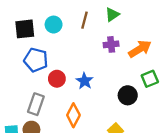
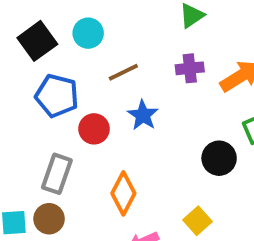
brown line: (85, 20) -> (123, 72), moved, turned 49
black square: (25, 29) -> (37, 41), turned -30
blue star: (85, 81) -> (143, 115), moved

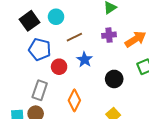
black circle: (219, 158) -> (114, 79), moved

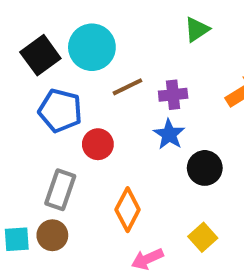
cyan circle: (56, 17) -> (92, 47), size x1.5
purple cross: (109, 35) -> (173, 95), moved
blue star: (85, 60) -> (169, 134), moved

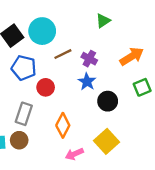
purple cross: (173, 95) -> (89, 59), turned 35
yellow square: (203, 237) -> (106, 141), size x1.5

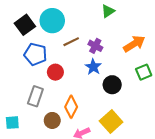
brown circle: (19, 140) -> (52, 120), moved

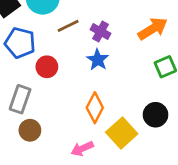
black circle: (112, 85) -> (156, 115), moved
orange diamond: (71, 107) -> (95, 108), moved
brown circle: (52, 120) -> (30, 130), moved

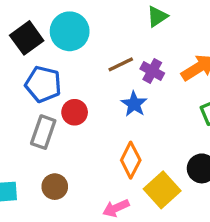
brown line: (68, 26) -> (121, 64), moved
purple cross: (100, 32) -> (152, 71), moved
gray rectangle: (20, 99) -> (43, 132), moved

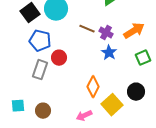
brown line: (121, 64) -> (87, 29), turned 49
blue star: (134, 104) -> (109, 53), moved
brown circle: (55, 187) -> (43, 111), moved

